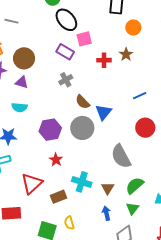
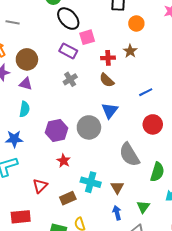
brown semicircle: (83, 102) -> (107, 80), moved
cyan semicircle: (19, 107) -> (24, 109), turned -84
red triangle: (32, 183) -> (40, 186), size x0.7
green semicircle: (135, 186) -> (157, 172), moved, turned 150

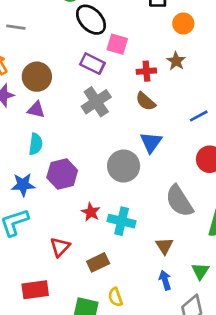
pink square: (87, 37) -> (117, 44), turned 35
gray cross: (70, 79) -> (96, 102), size x1.5
purple hexagon: (57, 130) -> (62, 174), moved
cyan cross: (91, 182) -> (122, 221), moved

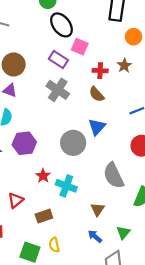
gray cross: (96, 102) -> (58, 90), turned -30
blue arrow: (165, 280) -> (95, 236), turned -40

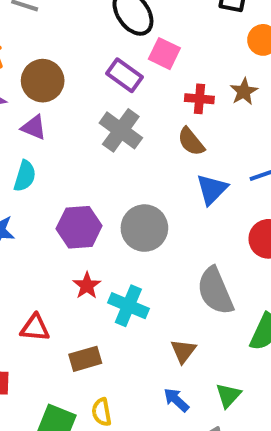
blue triangle: (97, 127) -> (212, 189), moved
purple hexagon: (24, 143) -> (79, 227), moved
red triangle: (16, 200) -> (35, 328), turned 42

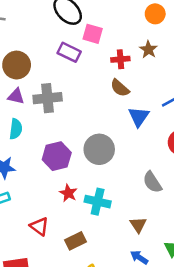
gray cross: (121, 130) -> (48, 98), moved, turned -32
gray semicircle: (215, 291) -> (152, 182), size x0.7
red triangle: (35, 328) -> (39, 226), turned 42

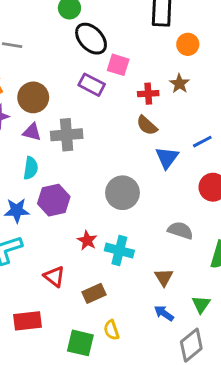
purple hexagon: (57, 156) -> (54, 200), moved
gray semicircle: (152, 182) -> (180, 230), turned 140

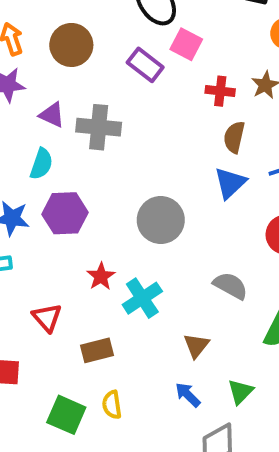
brown circle: (33, 97) -> (71, 45), moved
brown semicircle: (147, 125) -> (234, 137), moved, turned 50
cyan cross: (119, 250) -> (142, 298), turned 32

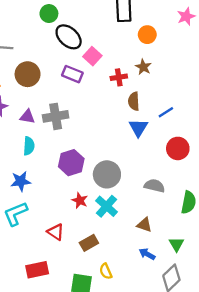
pink square: (186, 44) -> (92, 56), turned 30
purple hexagon: (65, 213) -> (71, 163), moved
gray circle: (161, 220) -> (107, 174), moved
brown triangle: (196, 346) -> (144, 225), turned -35

